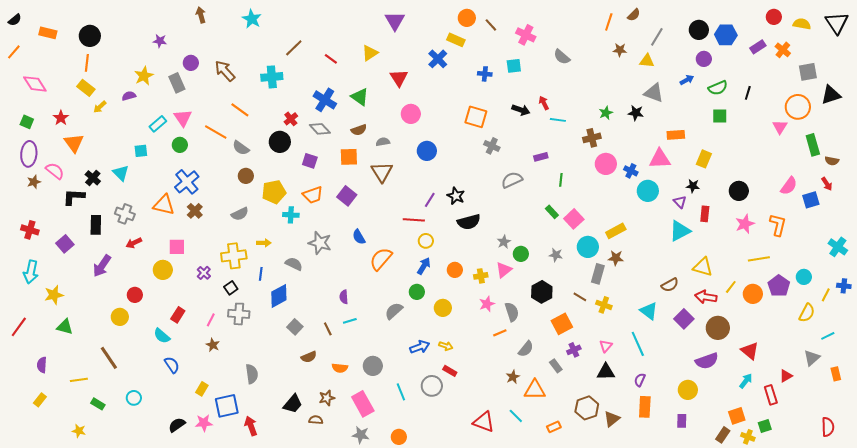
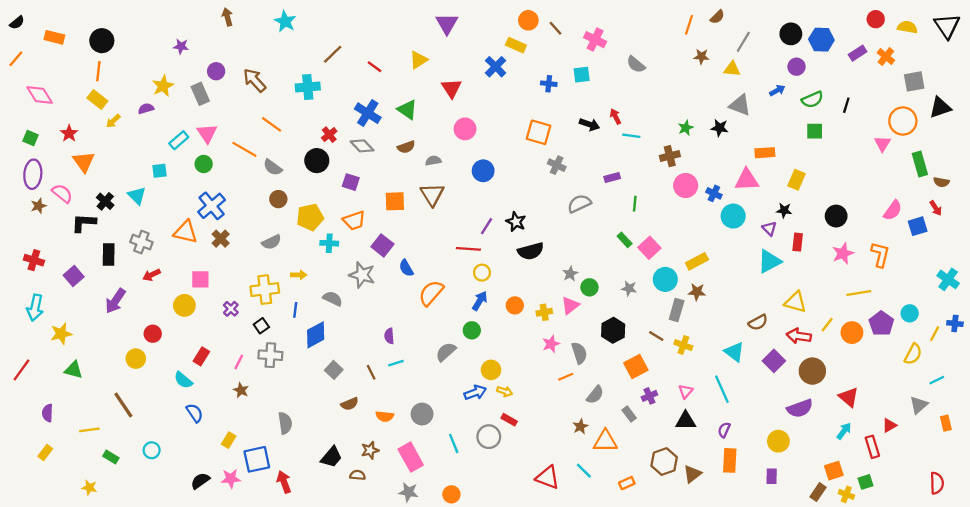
orange square: (349, 157) -> (395, 201), moved
purple square: (347, 196) -> (382, 245), moved
yellow circle: (443, 308) -> (491, 370), moved

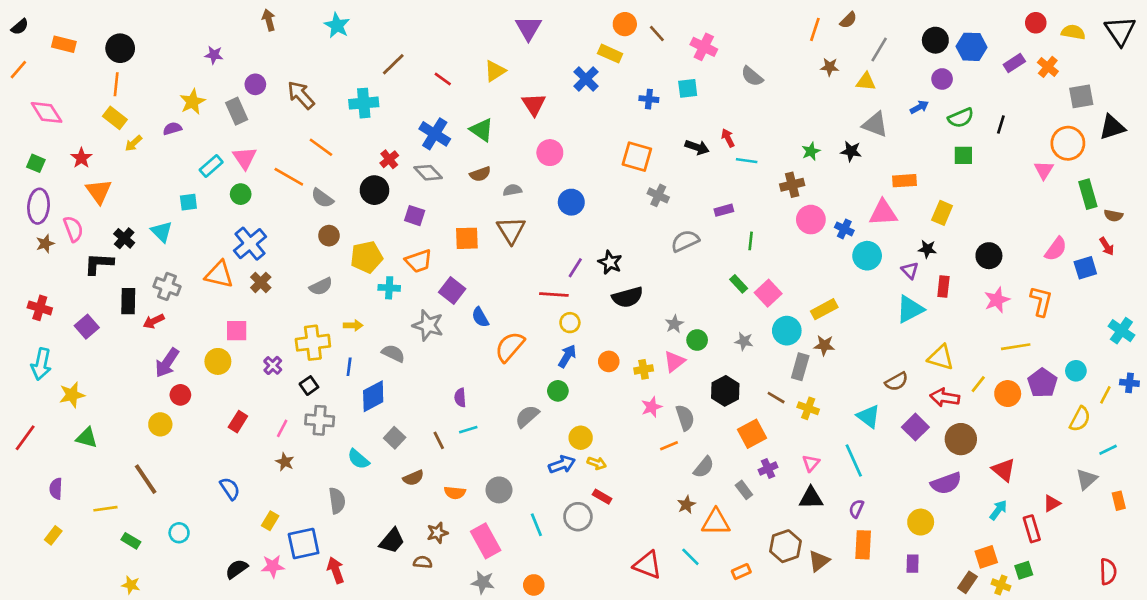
pink semicircle: (62, 193) -> (73, 229), turned 30
red arrow: (152, 275) -> (154, 321), moved
purple arrow: (115, 301) -> (167, 363), moved
cyan semicircle: (183, 380) -> (358, 459), moved
yellow star: (89, 488) -> (131, 585), moved

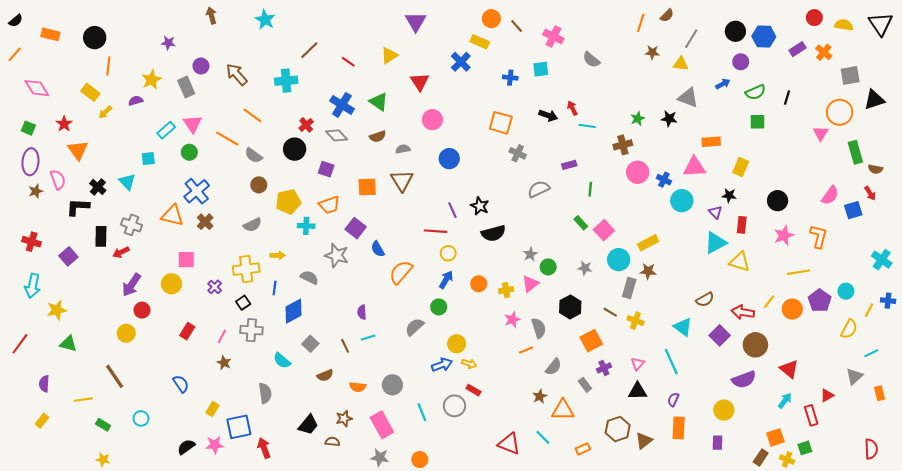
orange line: (116, 84) -> (108, 66), moved
purple line: (575, 268) -> (452, 210), turned -56
yellow triangle: (941, 357) -> (740, 262), moved

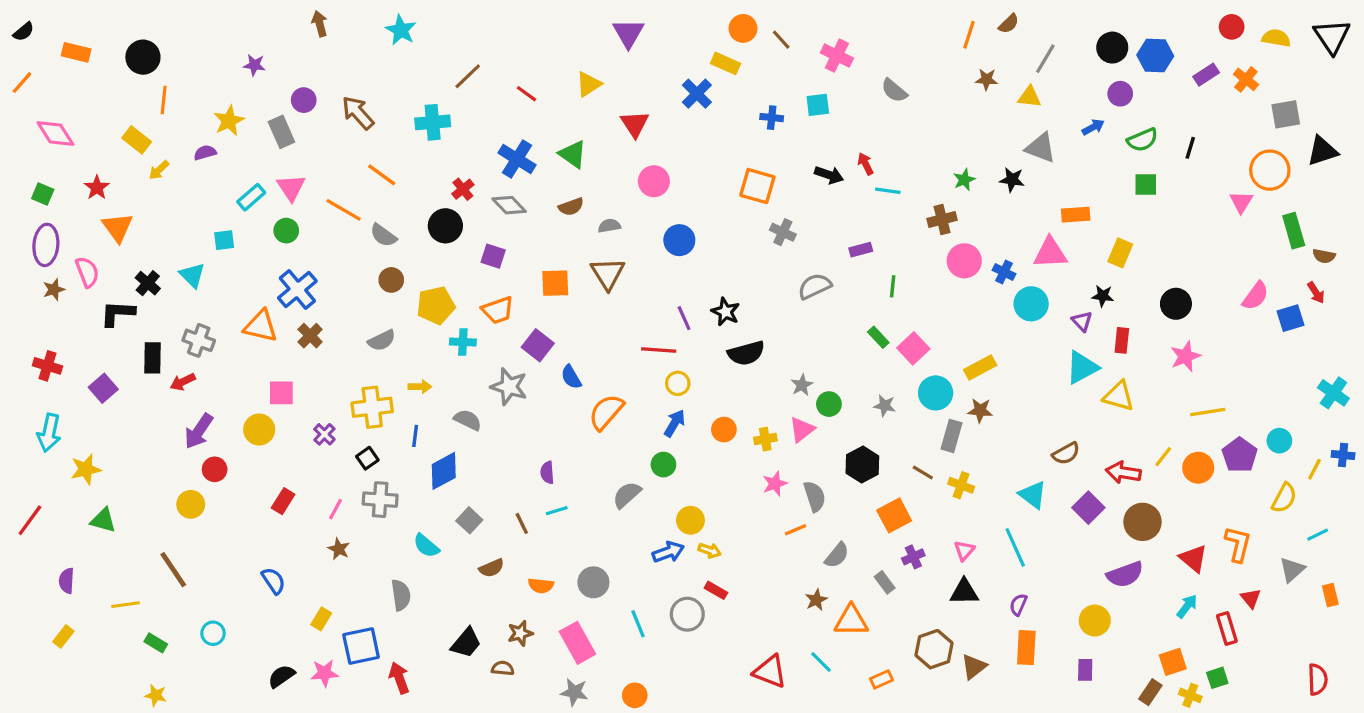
orange L-shape: (819, 236) -> (1238, 544), moved
red triangle: (827, 395) -> (1251, 598), turned -40

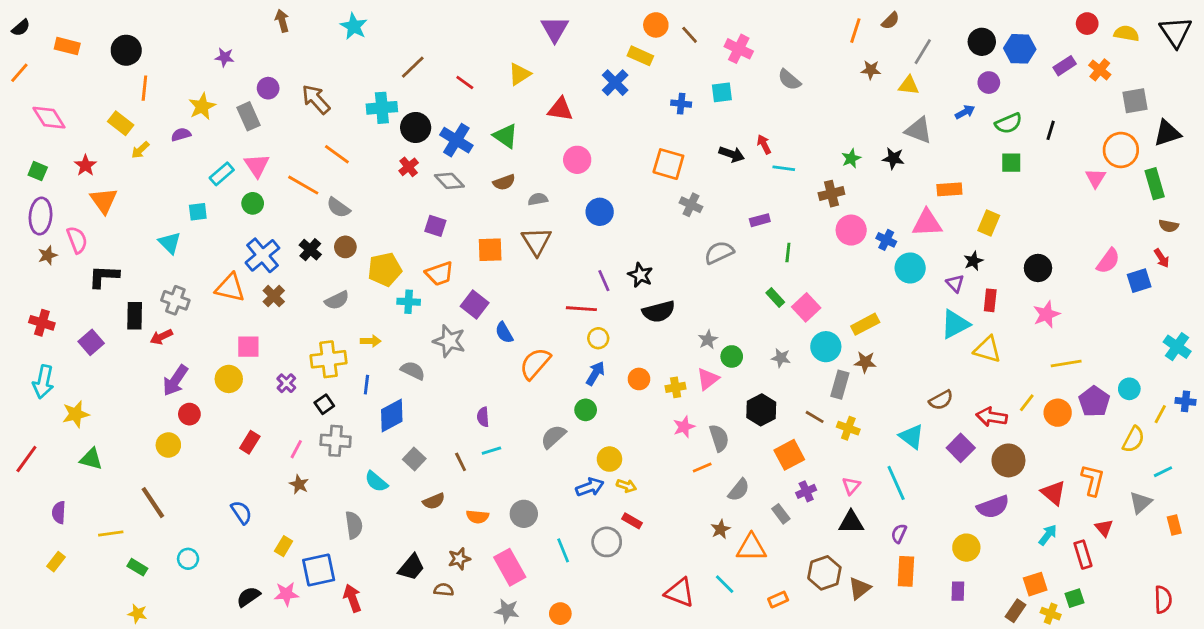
red triangle: (635, 124) -> (560, 109), turned -48
black circle: (445, 226) -> (416, 127), moved
green rectangle: (1294, 231) -> (1155, 184), moved
black cross: (148, 283) -> (310, 250), moved
black star: (1103, 296) -> (973, 261), turned -30

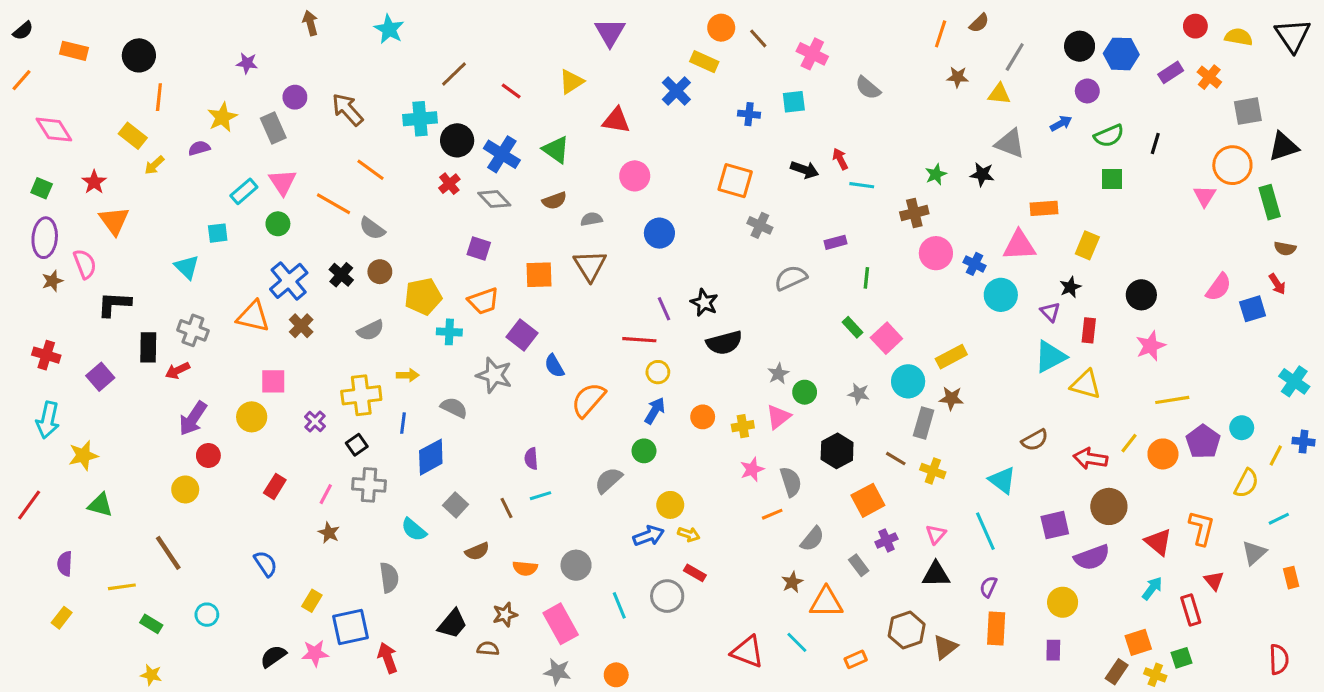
purple square: (961, 448) -> (1055, 525), moved, turned 32

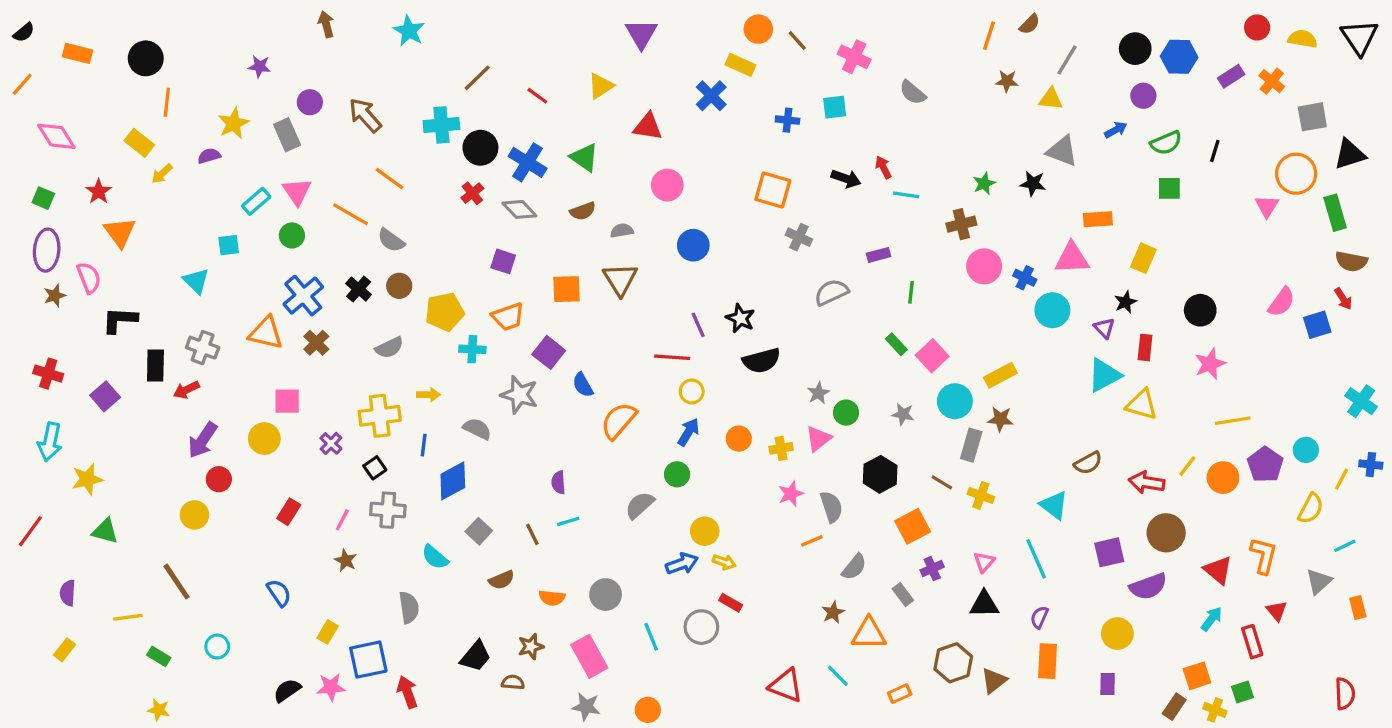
brown semicircle: (1285, 249) -> (1351, 261), size x1.4

